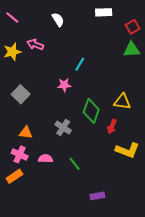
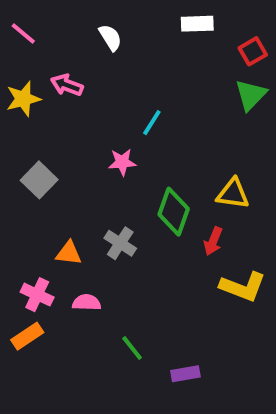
green triangle: (132, 50) -> (251, 95), turned -42
orange triangle: (26, 133) -> (69, 253), moved
green line: (75, 164) -> (132, 348), moved

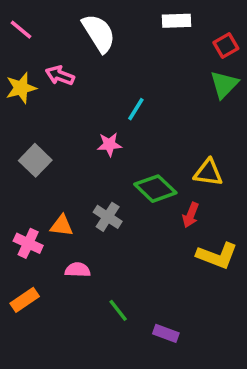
white semicircle: (110, 38) -> (99, 33), size x1.6
green diamond: (174, 212) -> (155, 189), turned -66
pink cross: (37, 295) -> (28, 243), moved
purple rectangle: (185, 374) -> (166, 333), turned 30

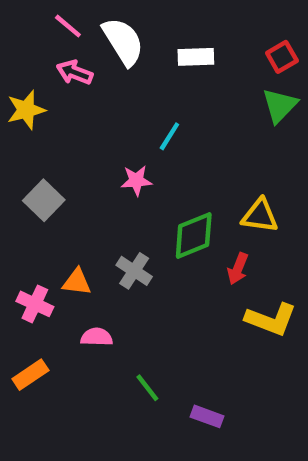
white rectangle: (176, 21) -> (196, 57), moved
pink line: (21, 30) -> (68, 26), moved
pink arrow: (60, 76) -> (75, 72), moved
green diamond: (155, 189) -> (194, 236), turned -66

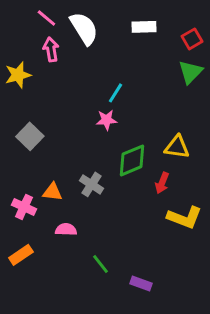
white rectangle: (196, 57) -> (144, 27), moved
pink arrow: (75, 72) -> (51, 49), turned 60
pink star: (136, 180) -> (107, 120), moved

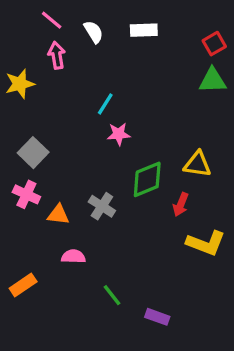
white rectangle: (144, 27) -> (144, 30), moved
white semicircle: (84, 28) -> (94, 32), size x0.6
green triangle: (191, 72) -> (213, 80), turned 44
cyan line: (116, 93) -> (105, 104), moved
pink cross: (24, 207) -> (26, 194), moved

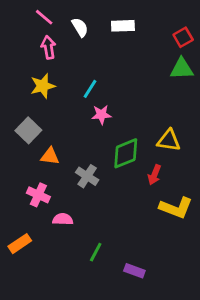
yellow star: (20, 84) -> (43, 86), moved
pink cross: (26, 194) -> (38, 195), moved
orange triangle: (58, 215) -> (50, 156), moved
green line: (112, 295) -> (96, 252), turned 66

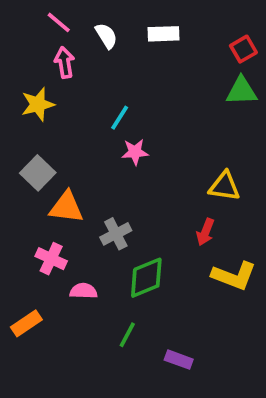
yellow star: (43, 86) -> (38, 104), moved
green diamond: (126, 153) -> (146, 278), moved
orange triangle: (50, 156) -> (66, 207), size x1.4
gray cross: (87, 176) -> (116, 234), turned 30

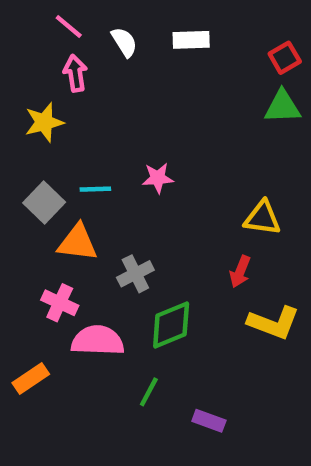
cyan line: (120, 118) -> (95, 189), moved, turned 56
pink semicircle: (83, 291) -> (98, 341), size x1.6

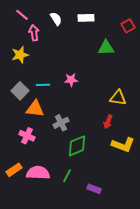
pink line: (69, 27) -> (22, 15), moved
green triangle: (282, 107) -> (106, 48), moved
pink semicircle: (98, 341) -> (38, 173), moved

